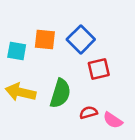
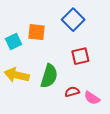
blue square: (81, 39) -> (73, 20), moved
cyan square: (17, 51) -> (14, 42), turned -35

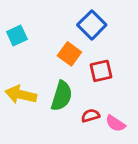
orange square: (37, 32) -> (69, 54), moved, turned 30
cyan square: (14, 42) -> (17, 35), moved

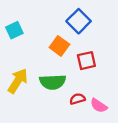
yellow arrow: (21, 95) -> (18, 81), turned 110
green semicircle: (62, 96) -> (53, 82), turned 70

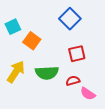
orange square: (59, 46) -> (32, 41), moved
red semicircle: (77, 99) -> (73, 81), moved

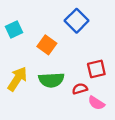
orange square: (32, 41) -> (47, 45), moved
red square: (77, 54) -> (96, 69), moved

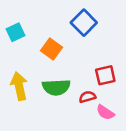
yellow arrow: (17, 79) -> (19, 86), turned -45

